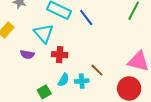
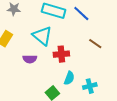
brown line: (97, 70) -> (95, 44), moved
cyan cross: (82, 81) -> (90, 86), moved

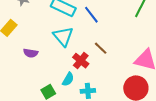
cyan triangle: (42, 36) -> (63, 36), moved
red cross: (61, 54) -> (81, 61), moved, turned 35

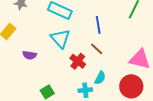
blue line: (91, 15) -> (98, 25), moved, turned 30
cyan semicircle: (68, 79) -> (100, 78), moved

